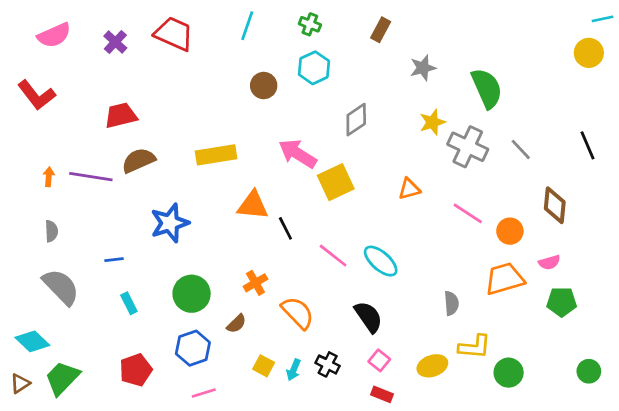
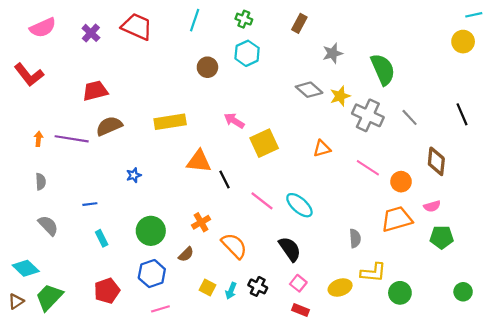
gray diamond: (356, 120) -> (309, 90), moved, turned 75
pink arrow: (298, 154) -> (234, 121), size x0.7
blue star: (170, 223) -> (134, 175), size x0.5
gray semicircle: (61, 287) -> (48, 225), size x0.7

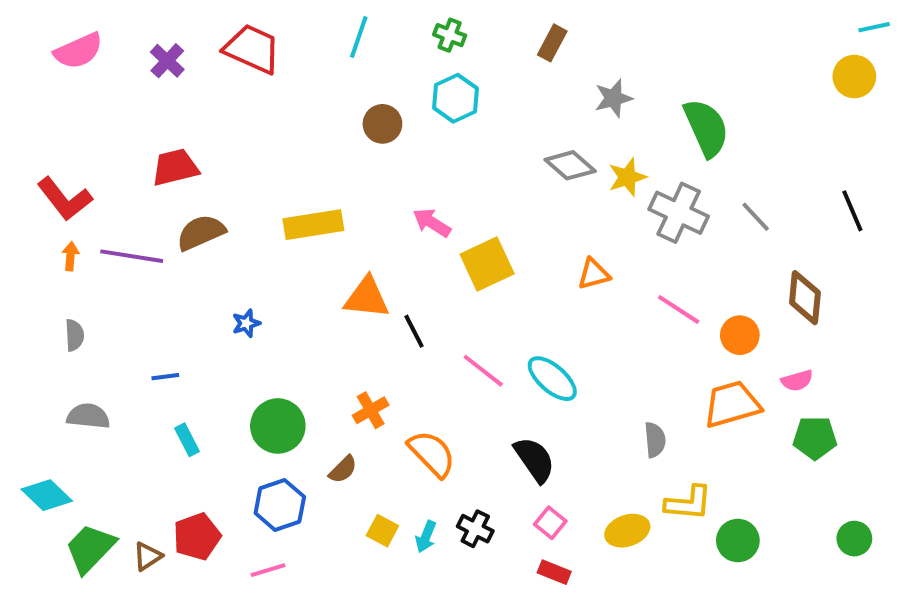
red L-shape: (29, 75) -> (65, 199), moved
gray semicircle: (48, 225) -> (88, 416), turned -40
brown triangle: (16, 301) -> (148, 556), moved
pink line: (160, 309) -> (268, 570), moved

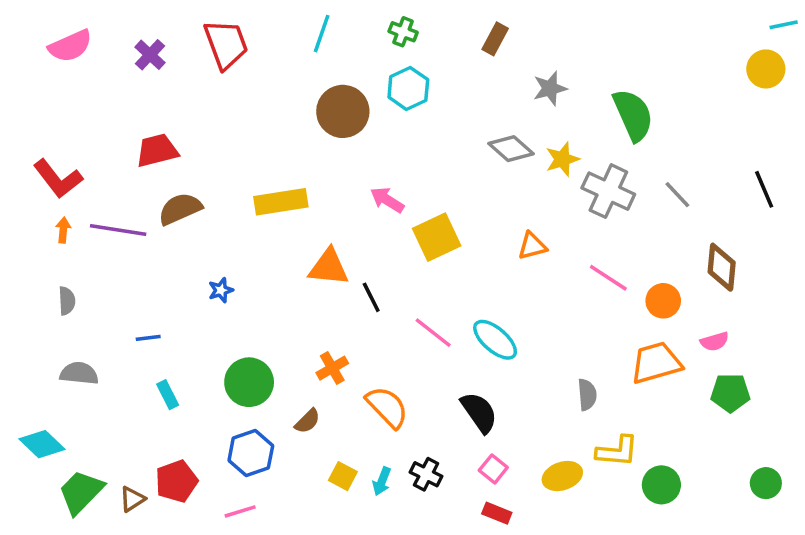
red trapezoid: (252, 49) -> (226, 44), turned 46
brown circle: (382, 124) -> (343, 111), size x1.5

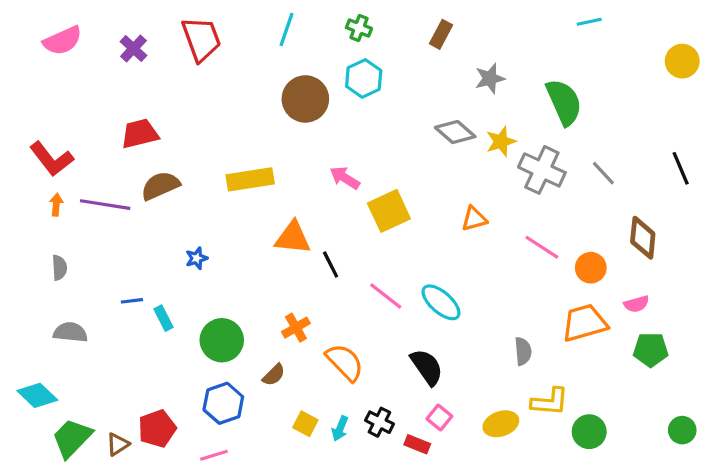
cyan line: (784, 25) -> (589, 22), moved
cyan rectangle: (168, 395) -> (163, 318), moved
red rectangle: (497, 513) -> (417, 444), moved

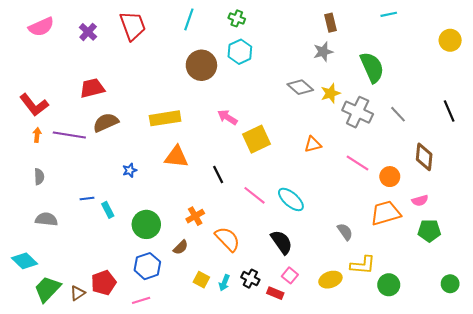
brown rectangle: (441, 34) -> (330, 23), moved, turned -42
orange triangle: (293, 238) -> (176, 157), moved
gray semicircle: (523, 351) -> (345, 232), turned -30

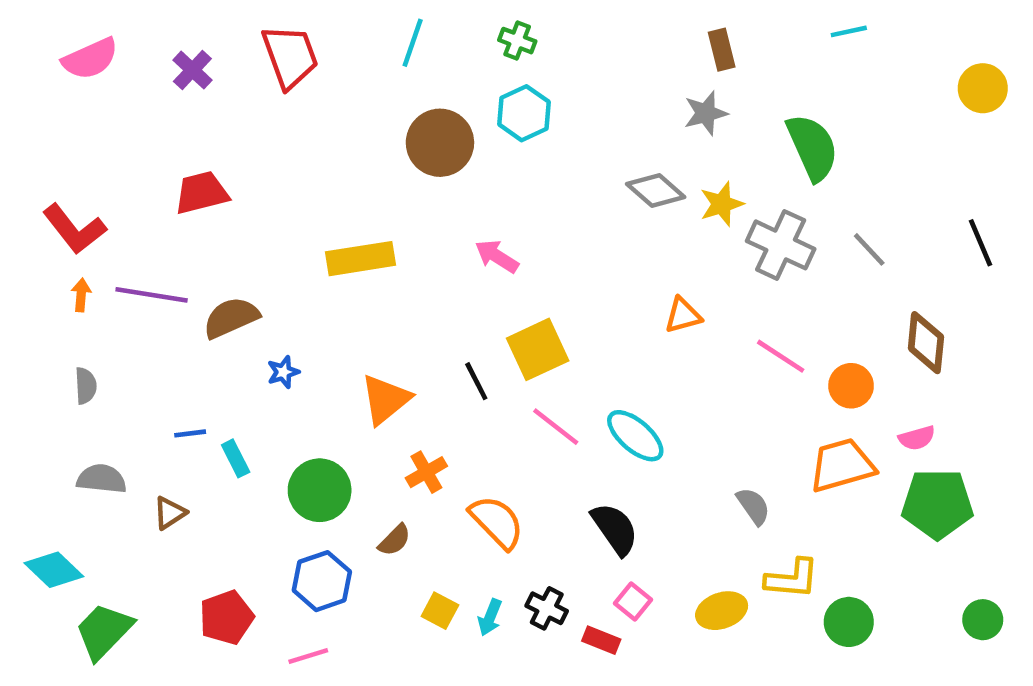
brown semicircle: (106, 122) -> (231, 318), moved
yellow square: (257, 139) -> (538, 349), moved
orange triangle: (176, 157) -> (385, 399), moved, turned -45
green pentagon: (429, 231) -> (937, 504), size x1.4
brown triangle: (78, 293) -> (170, 513), moved

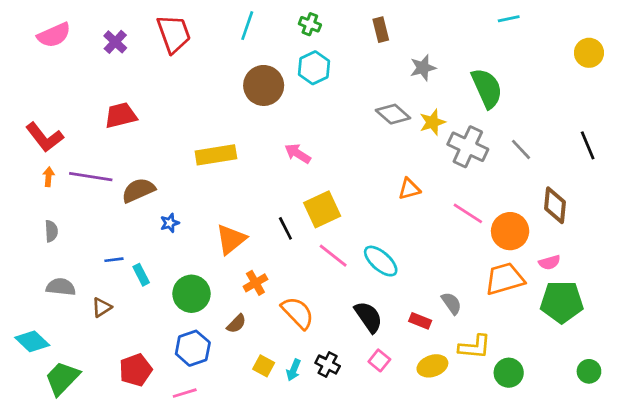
brown rectangle: (722, 50) -> (381, 30), moved
orange circle: (851, 386) -> (510, 231), size x1.4
red rectangle: (601, 640) -> (420, 321), moved

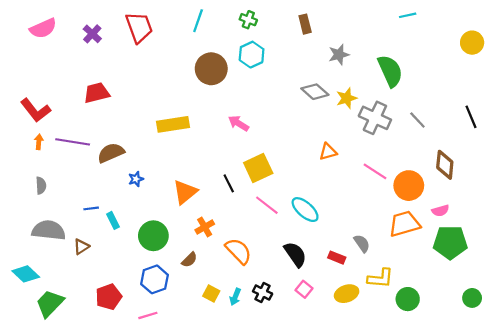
gray semicircle: (61, 287) -> (49, 230), size x1.4

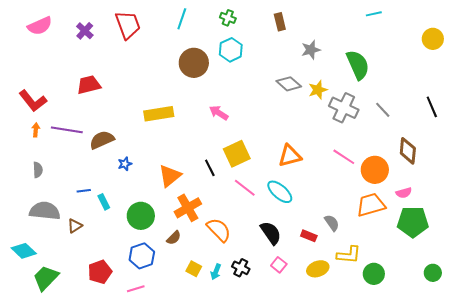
orange triangle: (328, 152) -> (290, 156), moved, size x1.4
orange cross: (205, 227) -> (188, 208), size x1.5

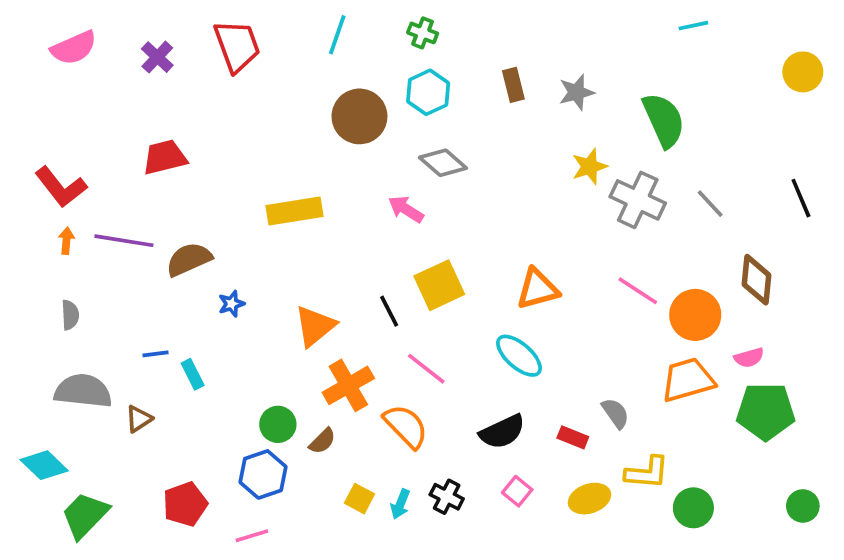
brown rectangle: (280, 22) -> (513, 85), moved
gray diamond: (289, 84) -> (443, 163), moved
pink line: (245, 188) -> (426, 369), moved
green circle: (141, 216) -> (278, 424), moved, size x0.7
black semicircle: (271, 233) -> (502, 432), turned 100

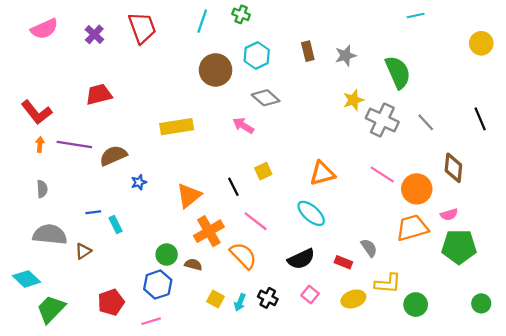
green cross: (423, 33) -> (241, 14), moved
yellow square: (439, 285) -> (263, 171), size x0.6
brown semicircle: (322, 441) -> (193, 265), turned -120

